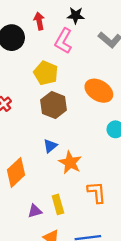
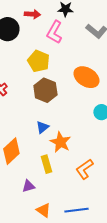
red arrow: (39, 21) -> (32, 14), turned 105
orange L-shape: (97, 192) -> (84, 169), turned -120
yellow rectangle: (58, 204) -> (46, 164), moved

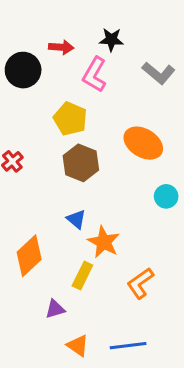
blue triangle: (42, 127) -> (76, 219), turned -40
yellow rectangle: (46, 164) -> (82, 276), turned 42

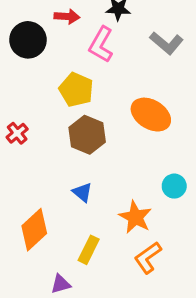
cyan circle: (166, 196) -> (174, 186), moved
orange star: (104, 242) -> (135, 217), moved

